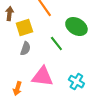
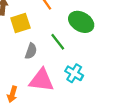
gray semicircle: (25, 49) -> (31, 51), moved
cyan cross: (76, 82) -> (74, 73), moved

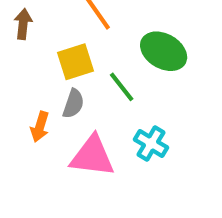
yellow square: (20, 23) -> (75, 62), moved
orange arrow: (12, 94) -> (40, 127), moved

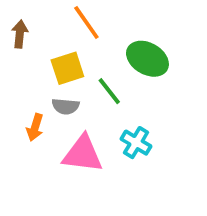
gray semicircle: (73, 104) -> (66, 106), turned 76

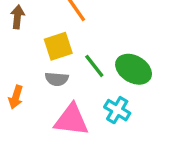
green ellipse: (147, 59) -> (134, 69), moved
orange arrow: (35, 127) -> (16, 97), moved

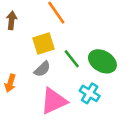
gray semicircle: (57, 79) -> (42, 69), turned -48
pink triangle: (71, 120) -> (54, 101), turned -32

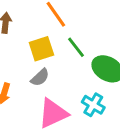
green line: (72, 59) -> (76, 47), moved

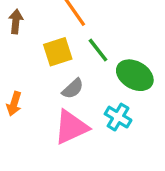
gray semicircle: (40, 77) -> (73, 89), moved

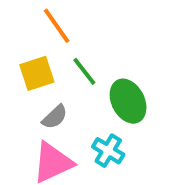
green ellipse: (135, 75) -> (128, 101), turned 33

